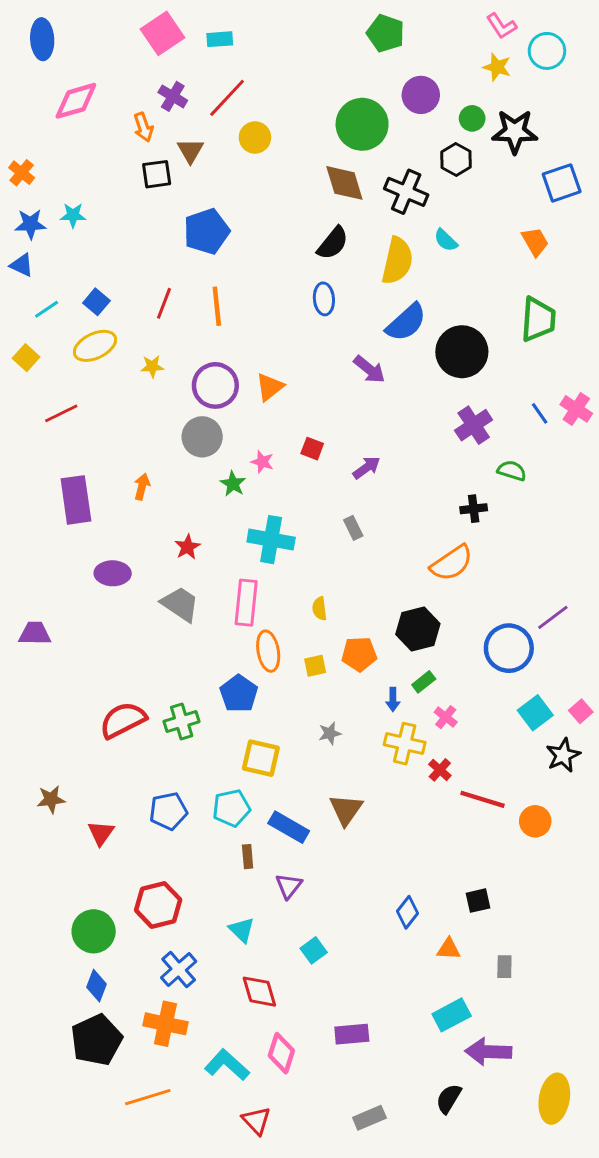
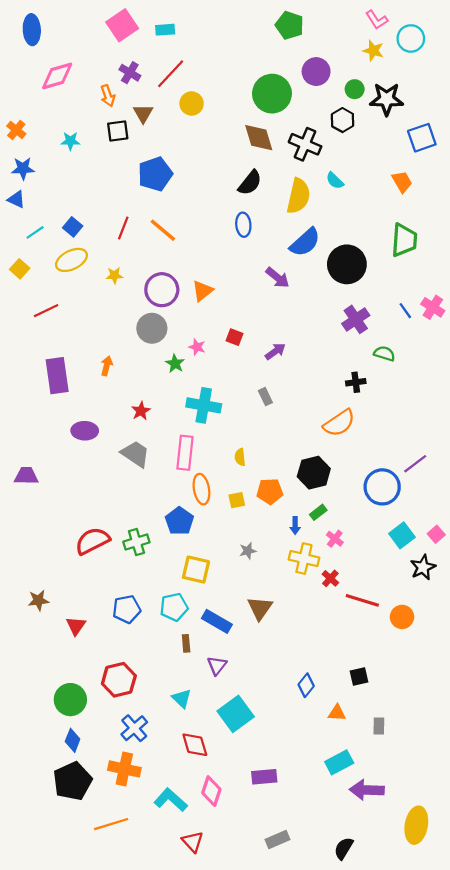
cyan star: (73, 215) -> (70, 141), moved
orange line: (217, 306) -> (163, 230), turned -44
cyan square: (314, 950) -> (236, 714), size x1.8
black semicircle: (449, 1099) -> (344, 848), moved

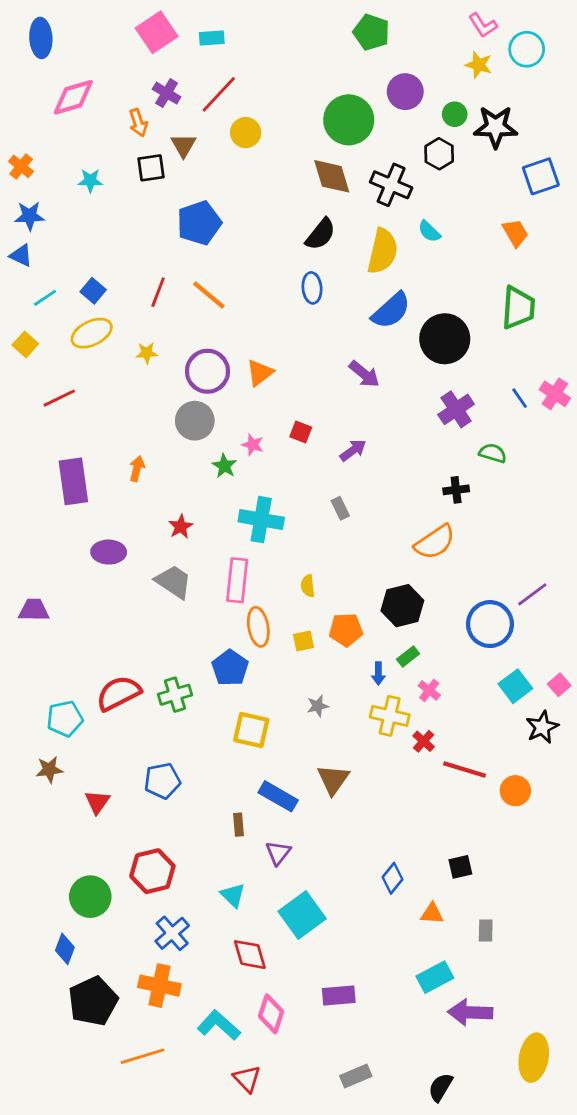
purple arrow: (277, 278) -> (364, 374), moved
cyan pentagon: (174, 607) -> (65, 719), moved
blue diamond: (73, 740) -> (65, 949), moved

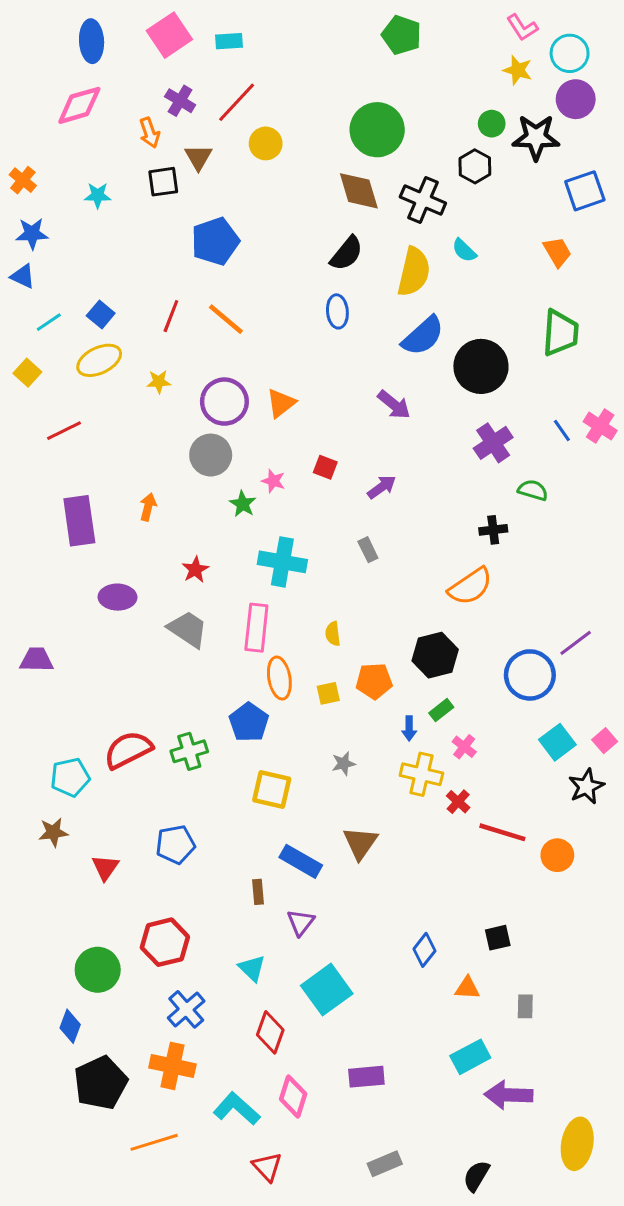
blue ellipse: (41, 38) -> (92, 41), moved
purple circle: (405, 92) -> (576, 99), moved
red diamond: (250, 955) -> (270, 1032), turned 36

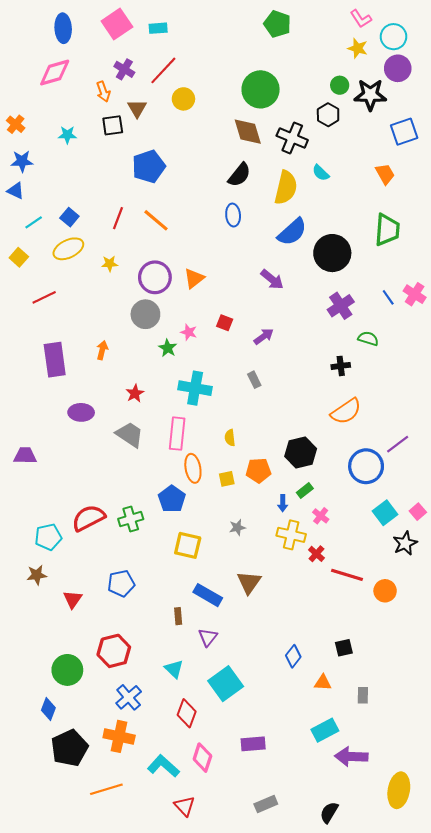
orange semicircle: (470, 586) -> (346, 411), moved

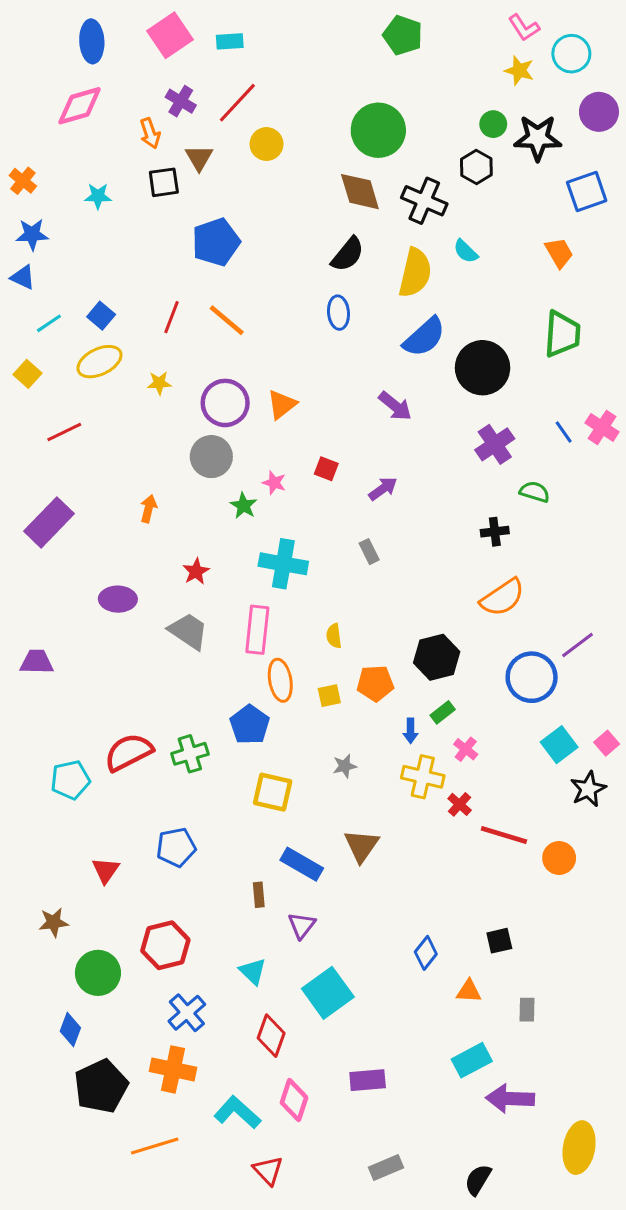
purple circle: (398, 68) -> (599, 112), moved
purple rectangle: (55, 360) -> (49, 522), moved, turned 52
brown star: (37, 575) -> (54, 922), moved

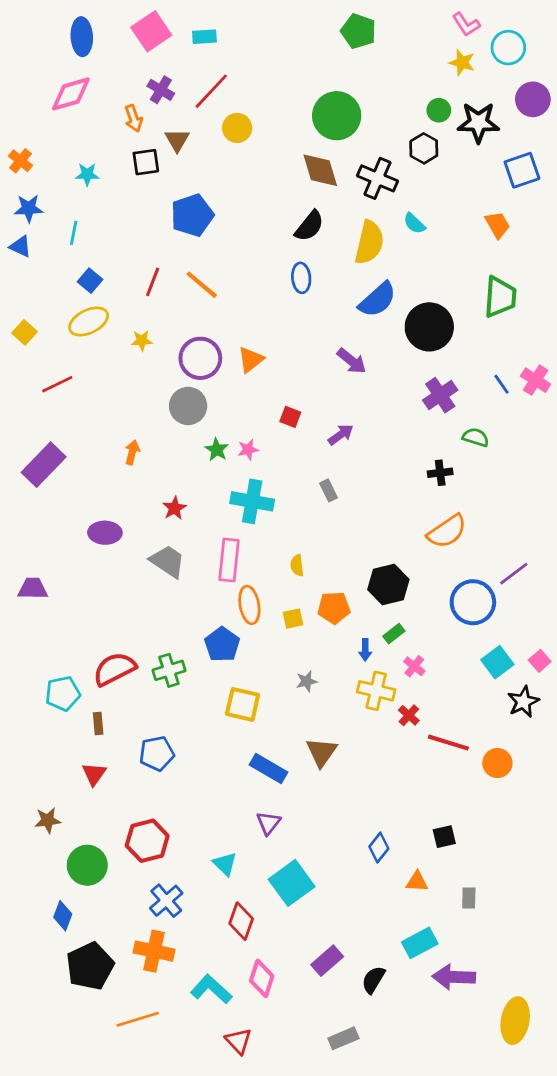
cyan line: (49, 323) -> (74, 233), moved, turned -45
pink star: (274, 483) -> (248, 450), moved, turned -30
brown rectangle: (259, 895) -> (98, 724), moved
purple rectangle: (368, 1080) -> (327, 961), turned -36
black semicircle: (478, 1180) -> (373, 980), moved

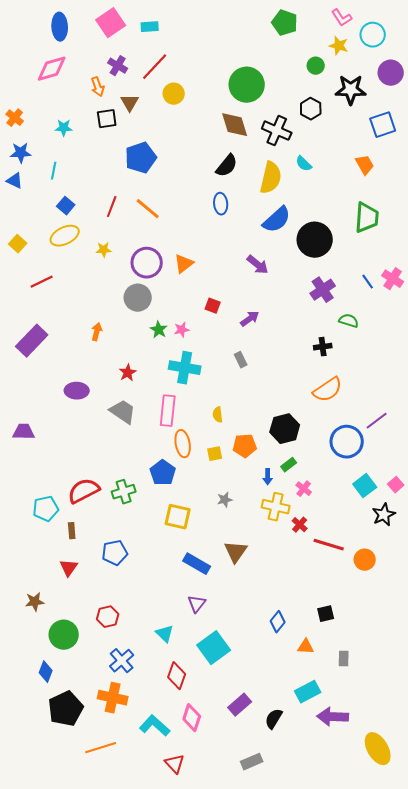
green pentagon: (358, 31) -> (285, 23), moved
green circle: (439, 110) -> (316, 66), moved
red hexagon: (147, 841) -> (108, 617), size x0.7
yellow ellipse: (515, 1021) -> (378, 749), turned -40

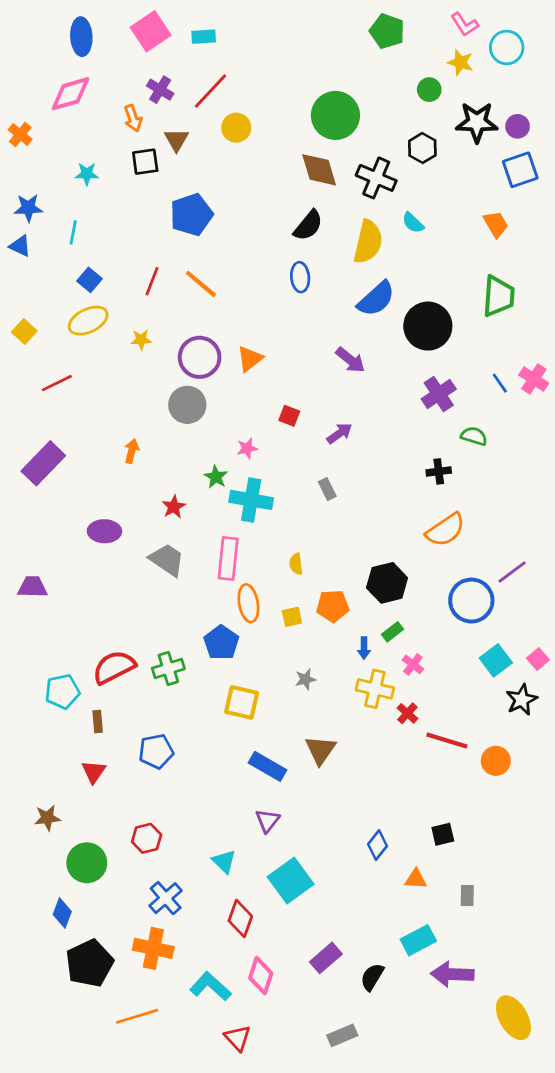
purple circle: (391, 73) -> (518, 126), moved, size x0.7
orange cross: (15, 118) -> (20, 134), moved
green star: (159, 330) -> (216, 477), moved

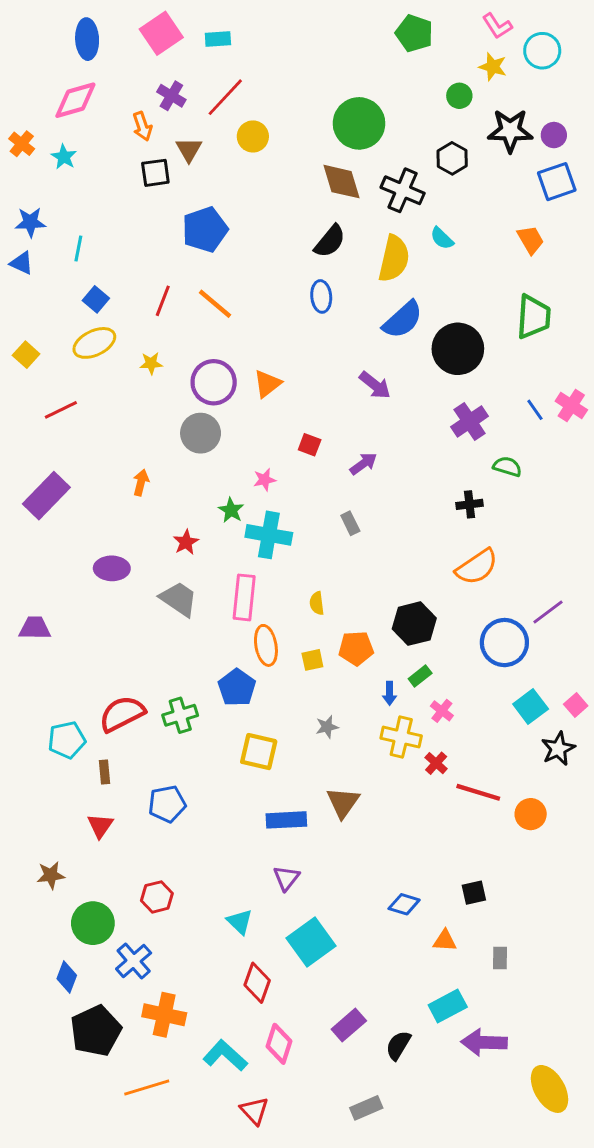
cyan star: (87, 174) -> (64, 157), moved, turned 30
blue rectangle: (267, 766) -> (286, 820), turned -33
blue diamond: (378, 845) -> (404, 904), turned 68
blue cross: (166, 898) -> (134, 961), moved

